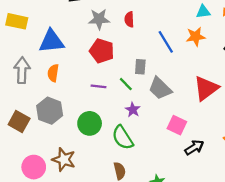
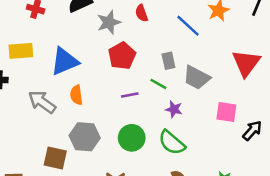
red pentagon: (102, 51) -> (122, 56), turned -30
gray arrow: (22, 70) -> (42, 102), turned -40

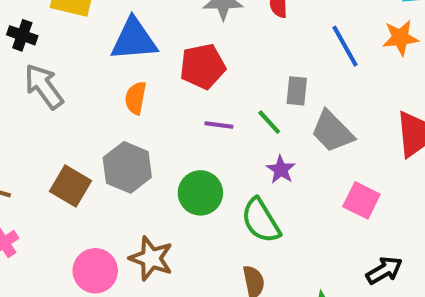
red pentagon: (122, 56) -> (203, 66), moved
gray arrow: (42, 102) -> (44, 86), moved
black arrow: (252, 131) -> (384, 270), moved

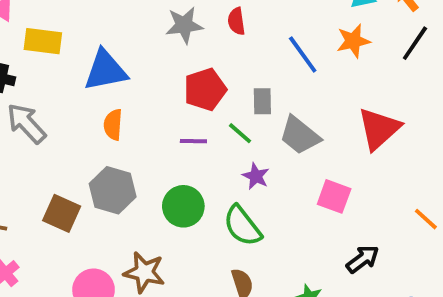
red pentagon: (203, 66) -> (205, 89), moved

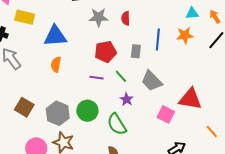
blue line: (303, 54) -> (158, 39), turned 35
gray rectangle: (262, 101) -> (136, 51), moved
red triangle: (379, 129) -> (190, 99), moved, turned 45
gray hexagon: (113, 190) -> (58, 113), moved

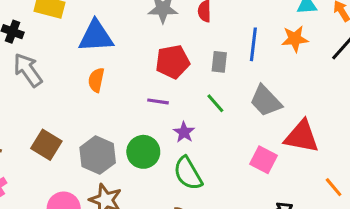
green line: (121, 76) -> (215, 103), moved
gray trapezoid: (152, 81) -> (266, 101), moved
purple star: (127, 99) -> (184, 132), moved

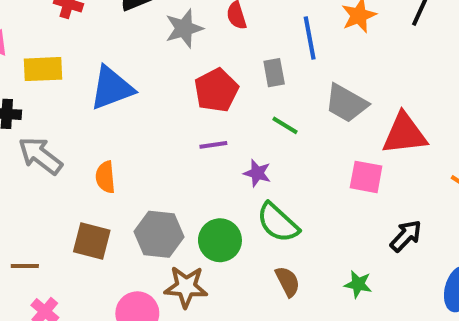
orange semicircle: (96, 80) -> (105, 177), moved
green circle: (143, 152) -> (220, 240), moved

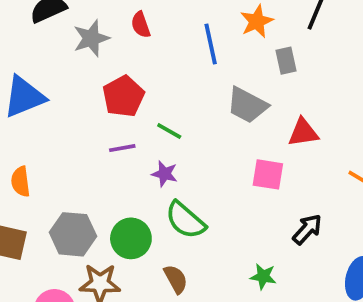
gray rectangle: (274, 73) -> (286, 61), moved
green line: (285, 125) -> (169, 131), moved
red triangle: (404, 134) -> (303, 132), size x0.7
brown semicircle: (288, 281) -> (176, 279), moved

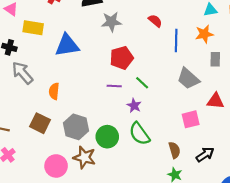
red semicircle: (141, 25) -> (155, 21), moved, turned 136
pink square: (268, 174) -> (191, 119), turned -36
brown semicircle: (176, 279) -> (174, 150), moved

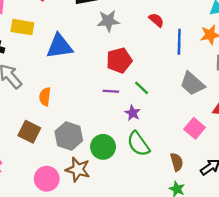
pink square: (191, 119) -> (195, 128), turned -36

